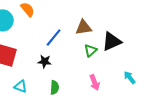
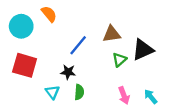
cyan arrow: (130, 77) -> (151, 97), moved
cyan triangle: (21, 86) -> (52, 92), moved, turned 32
green semicircle: (55, 87) -> (79, 92), moved

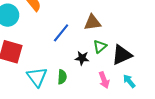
black triangle: (143, 50) -> (122, 55), moved
black star: (68, 72) -> (82, 58), moved
cyan triangle: (52, 92) -> (37, 77), size x1.5

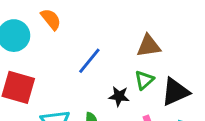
brown triangle: (92, 22) -> (149, 46), moved

